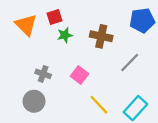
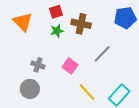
red square: (55, 17) -> (56, 12), moved
brown cross: (101, 36) -> (81, 24), moved
gray line: (130, 63) -> (102, 54), moved

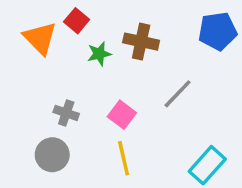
red square: (56, 12) -> (77, 21), moved, turned -32
yellow line: (87, 92) -> (124, 158), moved, turned 30

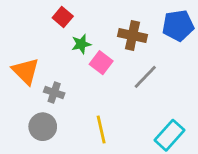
orange triangle: (40, 38) -> (26, 71), moved
brown cross: (141, 42) -> (132, 36), moved
pink square: (122, 115) -> (101, 63), moved

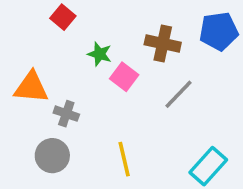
red square: (63, 17) -> (63, 17), moved
green star: (81, 44) -> (100, 54), turned 30
orange triangle: (26, 71) -> (31, 87), turned -40

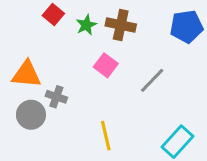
brown cross: (163, 43) -> (121, 25), moved
green star: (100, 54) -> (86, 25), moved, turned 30
gray circle: (52, 156) -> (31, 115), moved

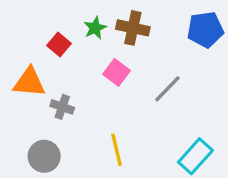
red square: (53, 15) -> (59, 44), moved
gray circle: (31, 115) -> (44, 156), moved

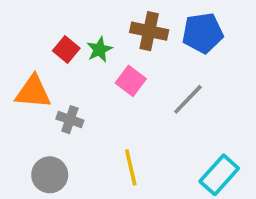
green star: (95, 28) -> (99, 50), moved
blue pentagon: (205, 30) -> (203, 33), moved

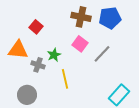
green star: (99, 50) -> (54, 55), moved
pink square: (131, 81) -> (80, 44), moved
yellow line: (131, 167) -> (65, 79), moved

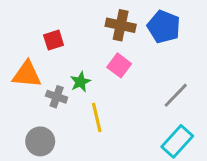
blue pentagon: (110, 18) -> (164, 27), turned 30
red square: (36, 27) -> (54, 40), turned 32
gray line: (102, 54) -> (176, 95), moved

